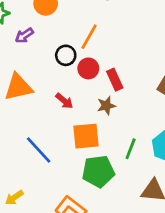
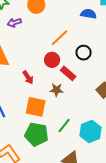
black circle: (66, 55) -> (84, 53), moved
red rectangle: (115, 80) -> (68, 73), turned -42

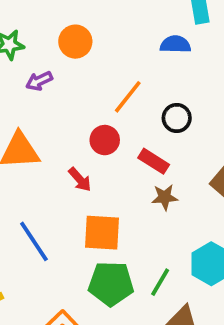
red circle: (52, 60) -> (105, 140), moved
brown star: (56, 90) -> (165, 197), moved
green line: (64, 125) -> (160, 282), moved

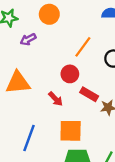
red rectangle: (154, 161) -> (89, 94), moved
blue line: (34, 241) -> (29, 138), turned 56

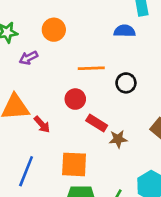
orange line: (83, 47) -> (91, 68), turned 50
red arrow: (56, 99) -> (42, 124), moved

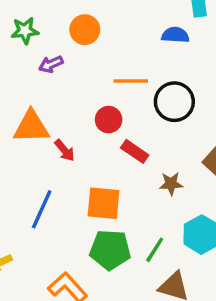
black circle: (126, 83) -> (174, 102), size x1.5
brown star: (118, 139) -> (171, 184), moved

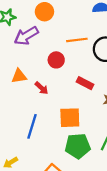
purple arrow: (51, 64) -> (26, 36), size x1.6
red circle: (109, 120) -> (56, 60), moved
orange triangle: (31, 127) -> (19, 76), size x0.7

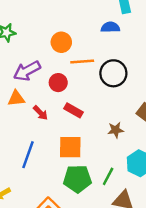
orange circle: (44, 12) -> (61, 42), moved
purple arrow: (26, 36) -> (27, 71), moved
red rectangle: (85, 83) -> (73, 110), moved

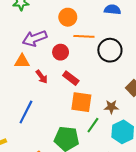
brown star: (116, 130) -> (111, 107), moved
orange square: (70, 147) -> (81, 102), moved
green line: (108, 176) -> (93, 125), moved

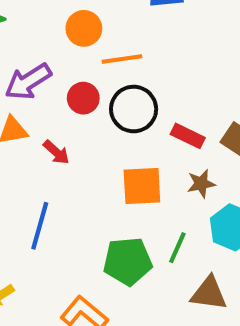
black circle: (110, 50) -> (134, 109), moved
red rectangle: (71, 78) -> (188, 136), moved
green line: (93, 125) -> (177, 248), moved

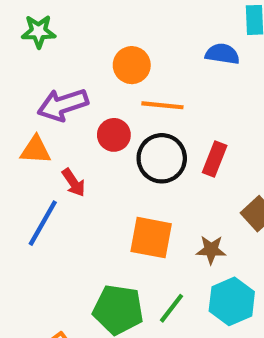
red rectangle: (188, 136) -> (215, 159), moved, turned 72
blue line: (40, 226) -> (43, 223), moved

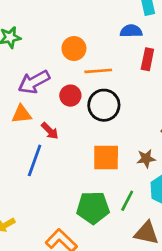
red rectangle: (215, 159) -> (147, 59), moved

